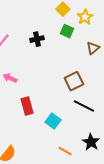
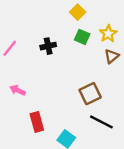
yellow star: (85, 17) -> (108, 34), moved

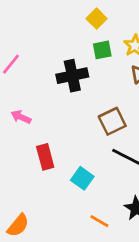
green square: (82, 37) -> (102, 50), turned -35
black cross: (48, 46) -> (72, 76), moved, size x1.5

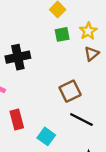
black cross: (72, 76) -> (18, 57), moved

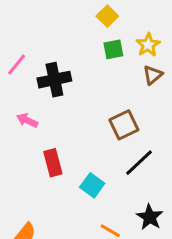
black line: (81, 119) -> (139, 163), turned -70

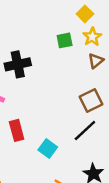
yellow square: (107, 16) -> (85, 14), moved
brown square: (124, 125) -> (91, 100), moved

